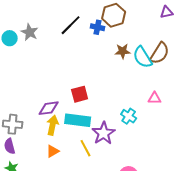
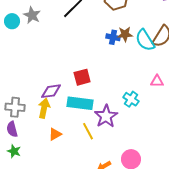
blue cross: (98, 27) -> (113, 37), moved
yellow arrow: (53, 125) -> (44, 108), moved

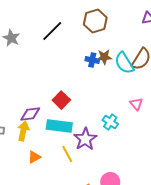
red square: (82, 77) -> (61, 100), turned -30
pink triangle: (157, 81) -> (136, 104), turned 48

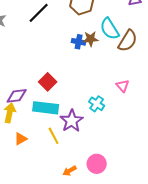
cyan semicircle: (124, 63) -> (110, 29), moved

